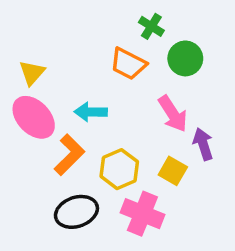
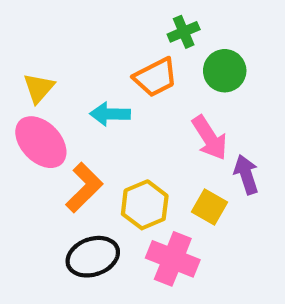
green cross: (151, 26) -> (184, 32), turned 35
orange trapezoid: (128, 64) -> (155, 77), turned -54
cyan arrow: (91, 112) -> (110, 114), moved

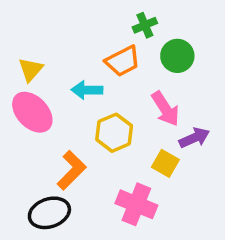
purple arrow: (246, 175) -> (194, 138), turned 84
orange L-shape: (84, 188) -> (72, 170), moved
yellow hexagon: (145, 205) -> (114, 133), moved
black ellipse: (93, 257) -> (49, 213), moved

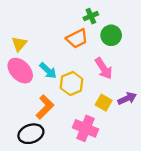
cyan arrow: (87, 90) -> (48, 71), moved, turned -138
purple arrow: (194, 138) -> (127, 98), moved

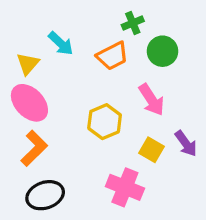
cyan arrow: (48, 71) -> (61, 43), moved
purple arrow: (127, 98) -> (186, 144), turned 78
orange L-shape: (45, 107) -> (34, 148), moved

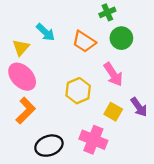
green cross: (133, 23) -> (107, 12), moved
orange trapezoid: (112, 56) -> (84, 42), turned 60
black ellipse: (45, 195) -> (49, 146), moved

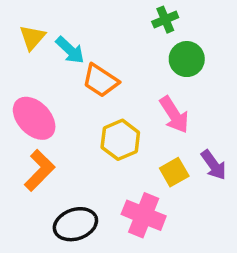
orange trapezoid: (84, 42) -> (101, 81), moved
yellow triangle: (21, 47) -> (32, 37), moved
yellow square: (113, 112) -> (174, 172), turned 30

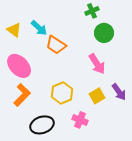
yellow triangle: (32, 37) -> (14, 30), moved, turned -35
yellow hexagon: (120, 140) -> (62, 93), moved
pink cross: (144, 215) -> (80, 120), size x0.7

